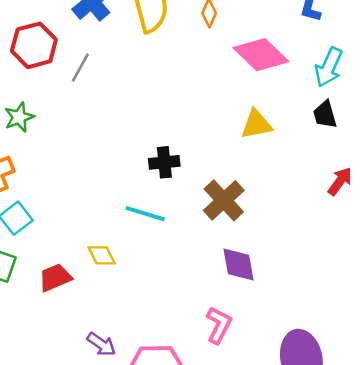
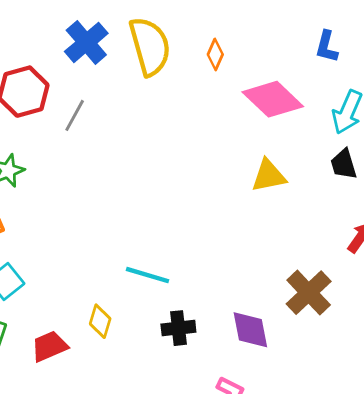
black cross: (164, 162) -> (178, 328), moved
brown cross: (224, 200) -> (309, 293), moved
yellow diamond: (102, 255) -> (100, 321), turned 44

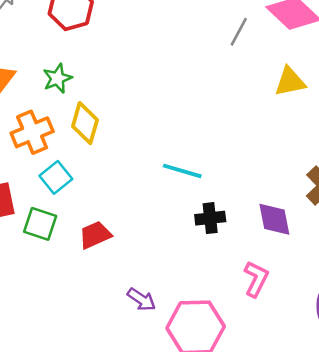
gray line: (75, 115) -> (239, 32), moved
yellow diamond: (100, 321) -> (85, 123), moved, size x1.4

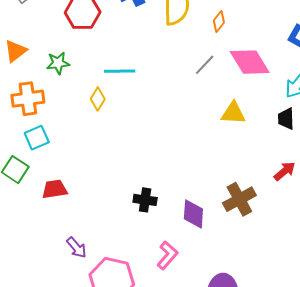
yellow diamond: (85, 123) -> (98, 99), moved, size x0.7
cyan line: (182, 171) -> (120, 71), moved, turned -32

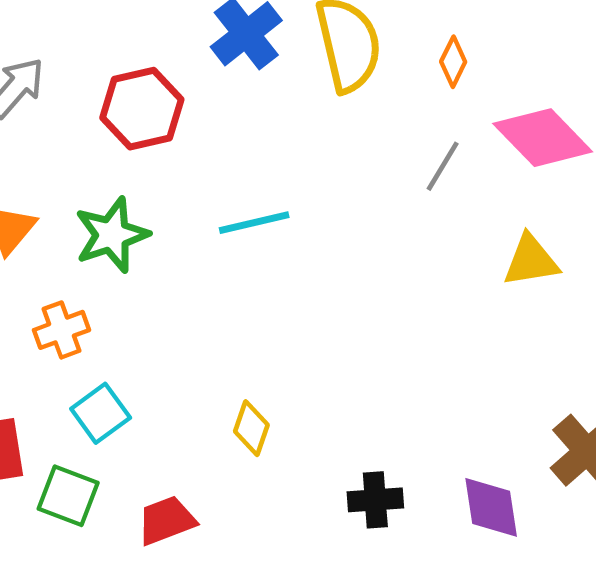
green star: (58, 63) -> (112, 235), size x1.4
orange cross: (28, 99) -> (61, 330), size x0.7
yellow diamond: (98, 99) -> (251, 428), moved

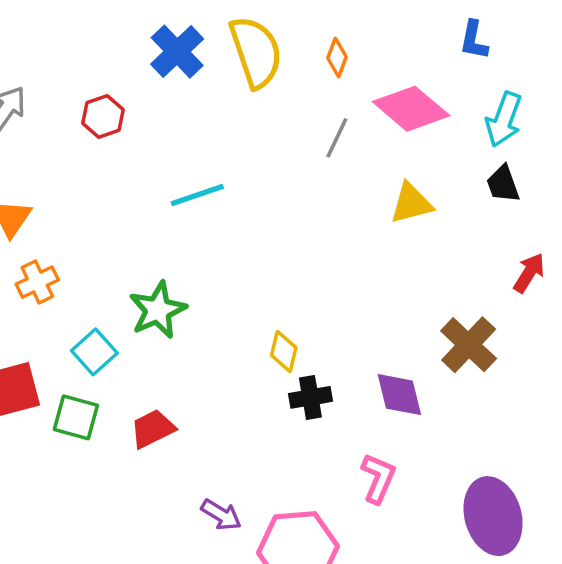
red hexagon: (142, 109) -> (103, 116), size x0.7
green star: (112, 235) -> (158, 310), moved
orange cross: (61, 330) -> (37, 282), moved
yellow diamond: (251, 428) -> (284, 352), moved

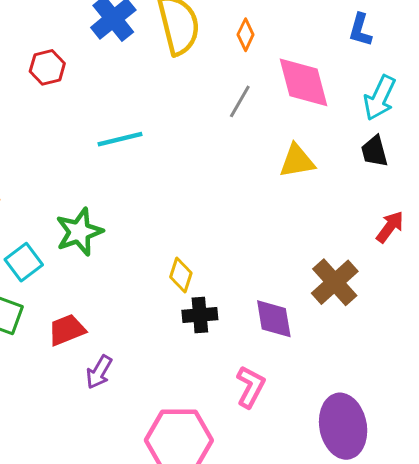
pink diamond: (411, 109) -> (303, 82), turned 30
purple arrow: (221, 515) -> (99, 372), moved, turned 84

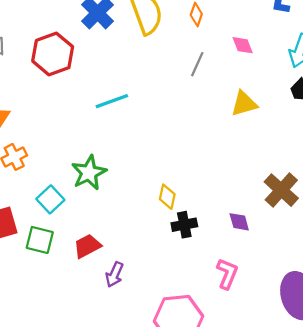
red hexagon: (47, 67) -> (53, 54), size x1.6
pink diamond: (303, 82) -> (243, 45), size x0.5
purple diamond: (274, 319) -> (239, 222), size x0.7

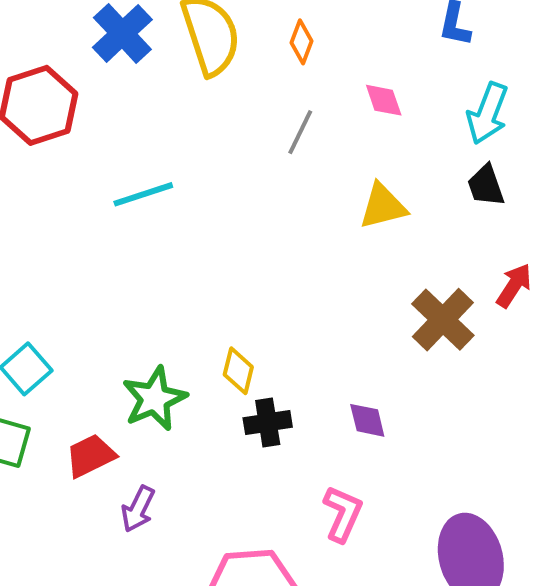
green star: (89, 173) -> (154, 399), moved
brown cross: (281, 190) -> (443, 320), moved

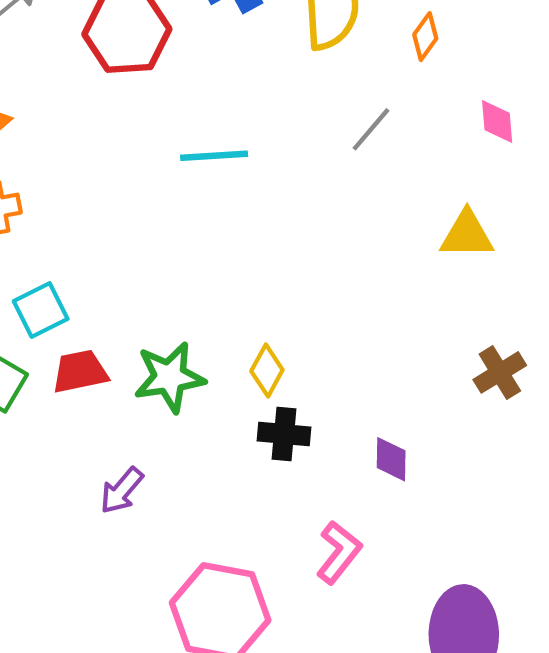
gray line: (300, 132) -> (371, 129), moved
brown cross: (443, 320) -> (500, 372), size x0.7
red trapezoid: (91, 456) -> (80, 372), moved

